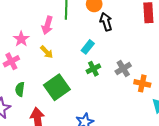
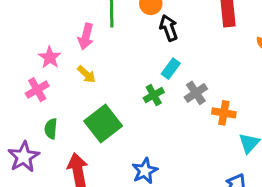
cyan rectangle: (88, 47) -> (171, 69), moved

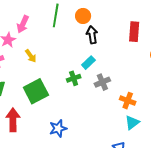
pink arrow: (86, 36) -> (23, 24), moved
orange cross: (224, 113) -> (128, 101), moved

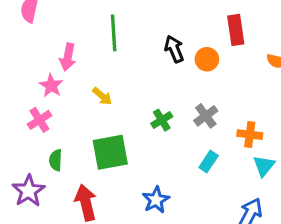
orange circle: (83, 16) -> (207, 59), moved
yellow arrow: (31, 56) -> (102, 96), moved
cyan rectangle: (88, 63) -> (209, 162), moved
green square: (36, 91) -> (110, 152), turned 30

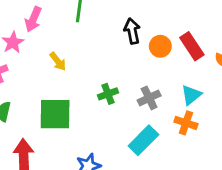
red rectangle: (236, 30) -> (192, 46), moved, turned -36
cyan rectangle: (209, 162) -> (143, 140), size x1.5
cyan triangle: (264, 166) -> (191, 95), moved

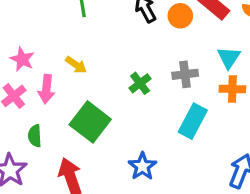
pink arrow: (33, 19) -> (46, 89), moved
gray cross: (149, 98) -> (185, 74), turned 35
green square: (55, 114) -> (90, 122), turned -36

